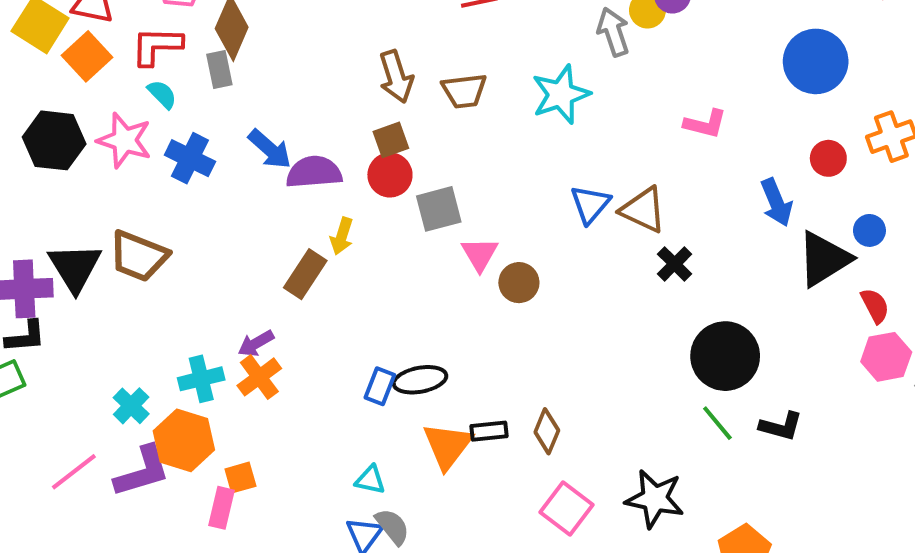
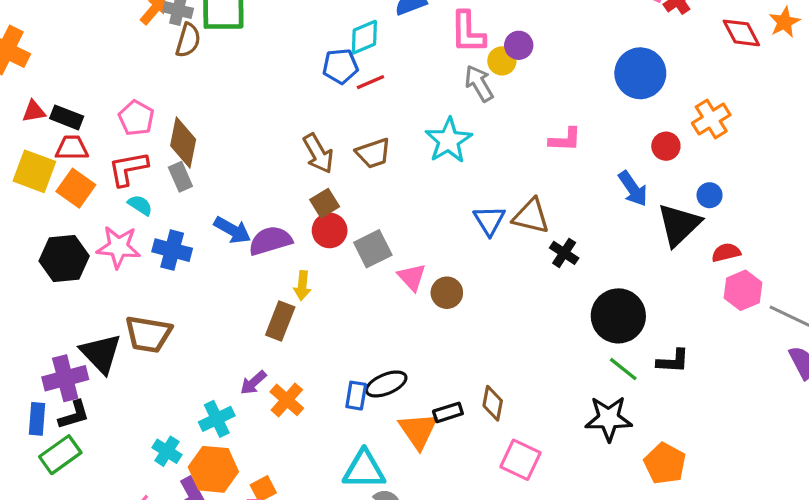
red semicircle: (875, 306) -> (726, 252), turned -64
orange cross: (259, 377) -> (287, 400), moved
cyan triangle: (370, 480) -> (364, 470), size x1.8
black star: (655, 499) -> (609, 419), moved

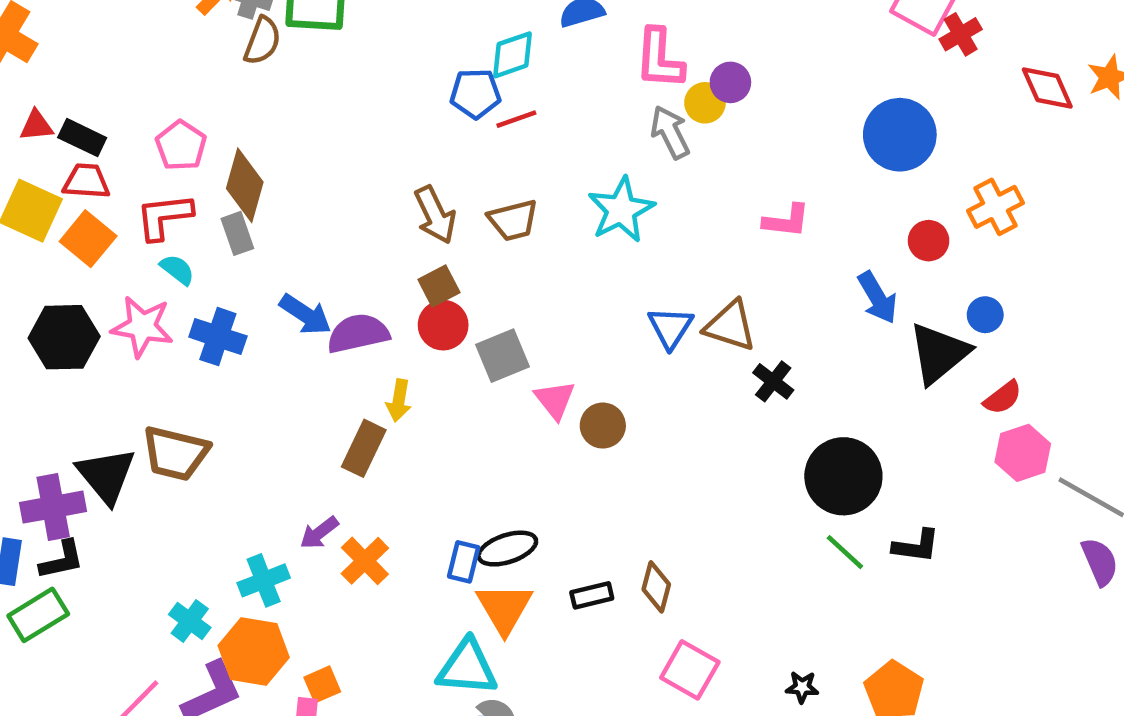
red semicircle: (726, 252) -> (1003, 398), turned 152
black star: (609, 419) -> (802, 687), moved, size x0.5
orange triangle: (418, 431) -> (504, 608), moved

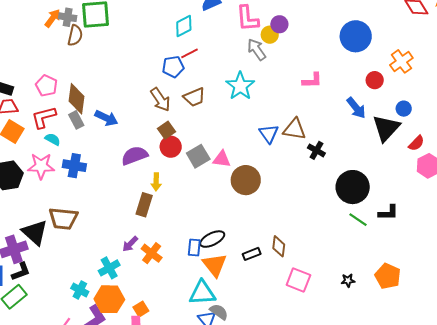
blue pentagon: (475, 93) -> (173, 67), moved
blue arrow: (305, 314) -> (106, 118), moved
pink triangle: (555, 400) -> (222, 159), moved, turned -36
brown circle: (603, 426) -> (246, 180), size x1.5

